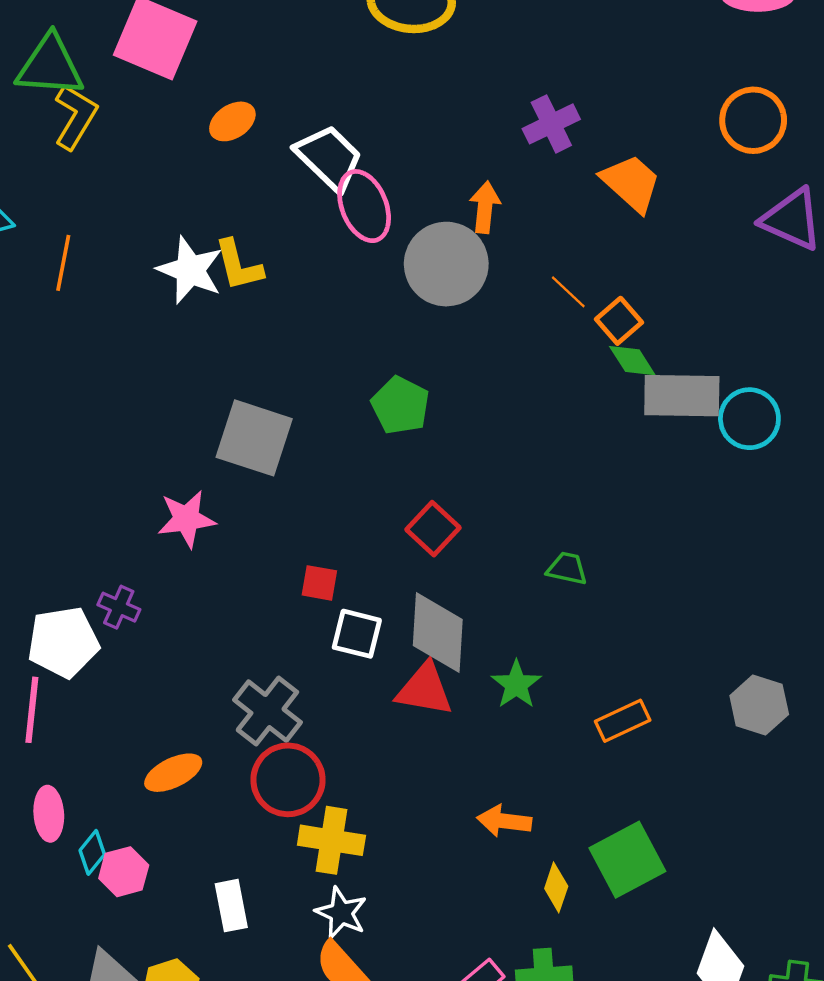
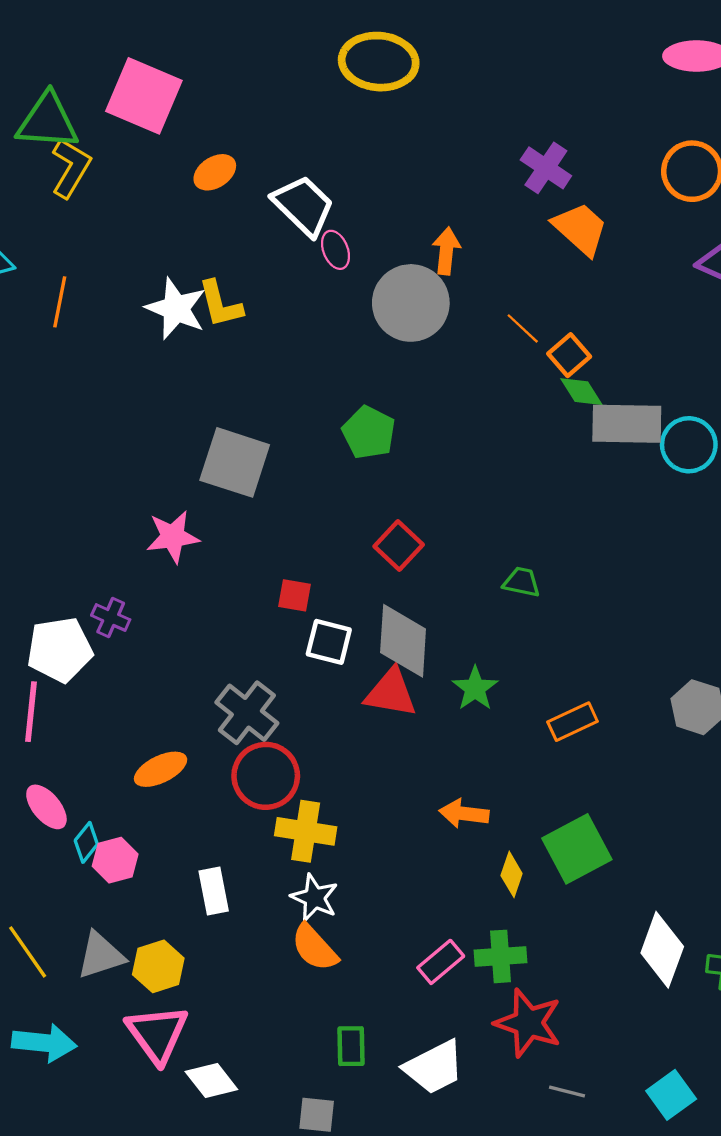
purple cross: (551, 124) -> (546, 168), moved, turned -30
pink ellipse: (364, 206) -> (336, 250), size x0.6
pink ellipse: (49, 814) -> (46, 807), turned -36

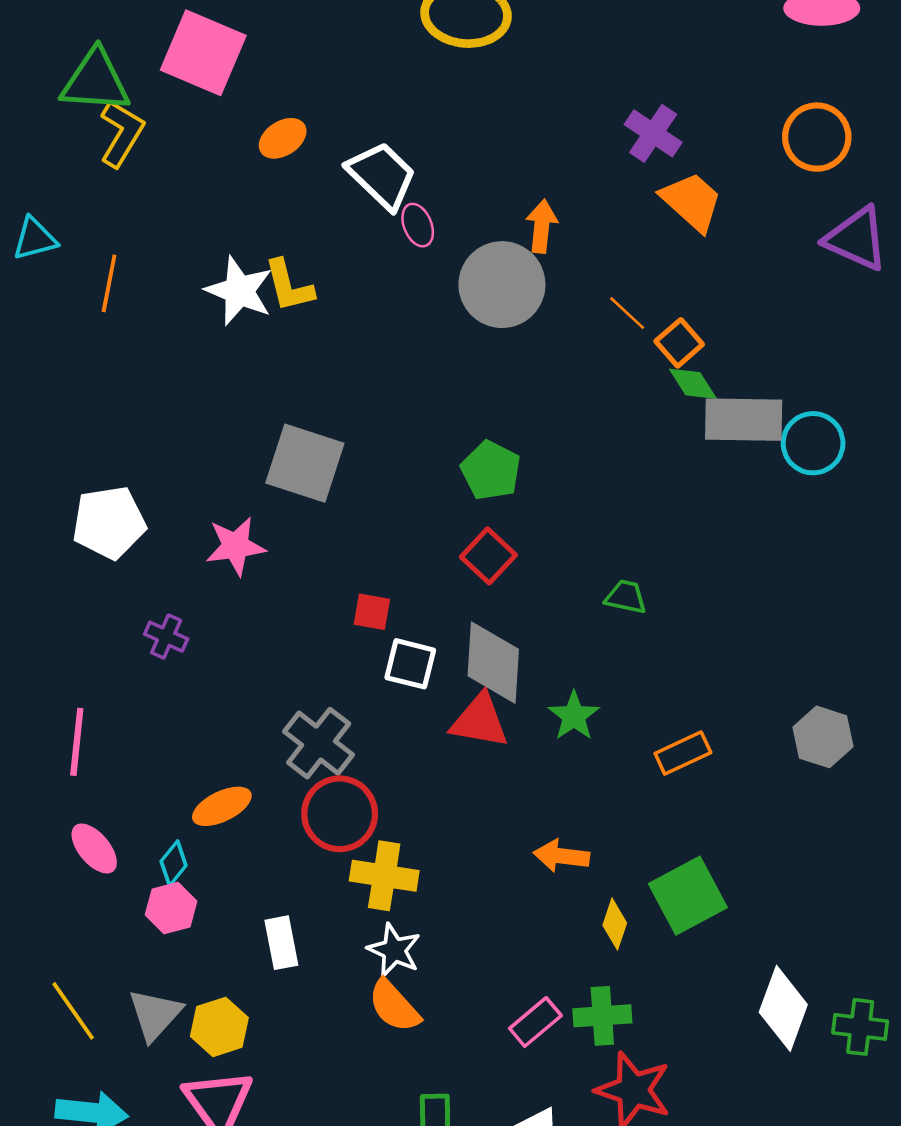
green pentagon: (369, 433) -> (491, 470), moved
white pentagon: (60, 650) -> (109, 523), moved
cyan diamond: (86, 842) -> (174, 863), moved
gray triangle: (101, 955) -> (155, 1015), turned -30

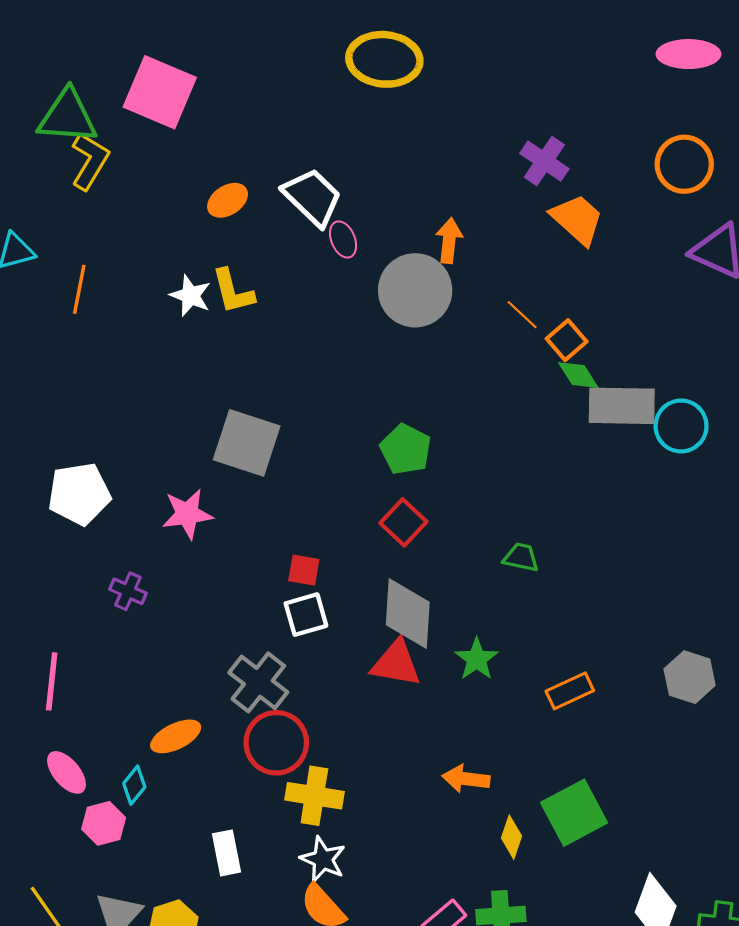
orange ellipse: (283, 138) -> (228, 200), moved
white star: (239, 291) -> (190, 296), size x0.7
white square: (410, 664) -> (306, 615), moved, turned -30
pink hexagon: (171, 908) -> (104, 823), moved

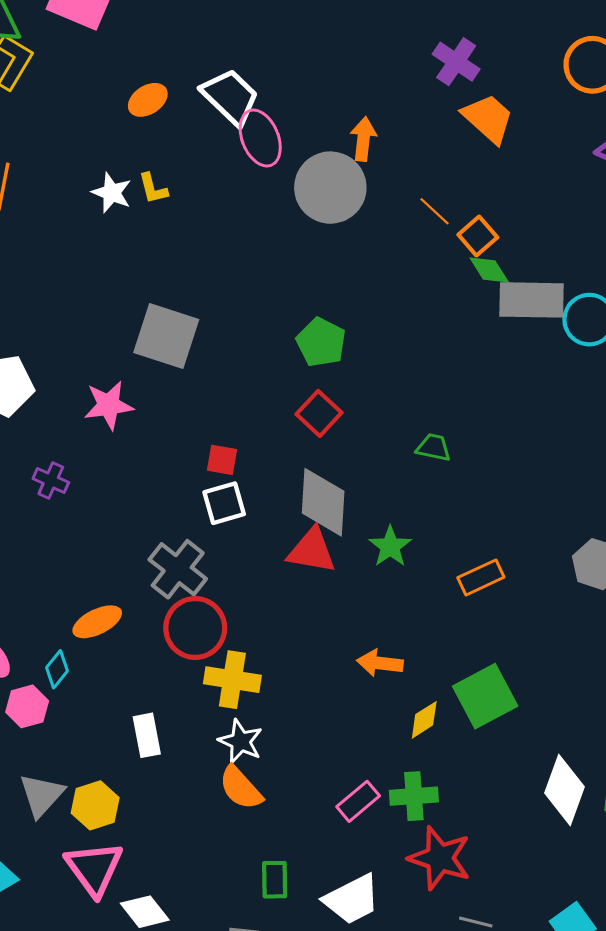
pink ellipse: (343, 239) -> (260, 138), size x1.6
yellow L-shape: (233, 291) -> (153, 189), size x0.7
yellow diamond: (512, 837) -> (424, 720), turned 39

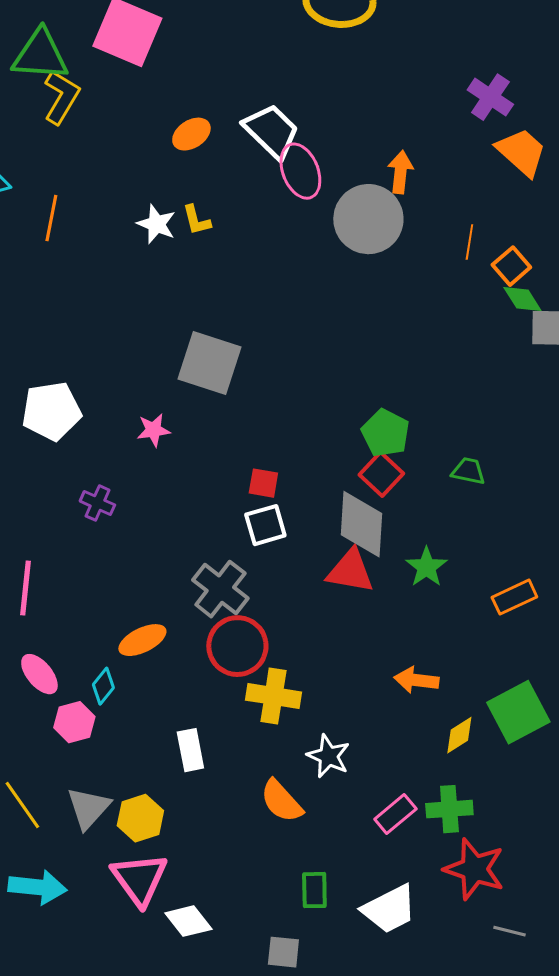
orange line: (435, 211) -> (469, 242), turned 56
green pentagon: (321, 342) -> (385, 433), moved
pink star: (109, 405) -> (153, 430), size x0.7
red square: (319, 413) -> (381, 474), moved
white star: (241, 741) -> (328, 756), moved

